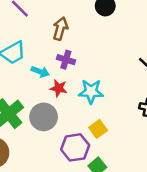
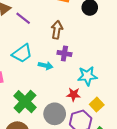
red star: (59, 88) -> (74, 95), moved
gray circle: (44, 117) -> (55, 114), moved

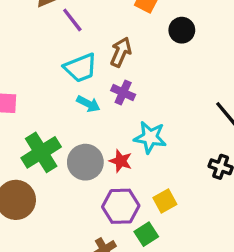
cyan trapezoid: (22, 53) -> (81, 68), moved
yellow square: (97, 105) -> (165, 201), moved
gray circle: (55, 114) -> (85, 162), moved

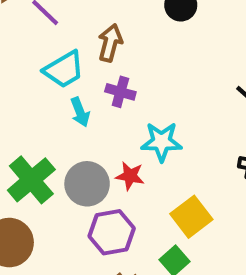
cyan arrow: (88, 104) -> (80, 112), turned 50
yellow square: (165, 201) -> (191, 217), size x1.4
purple hexagon: (121, 206) -> (112, 232), moved

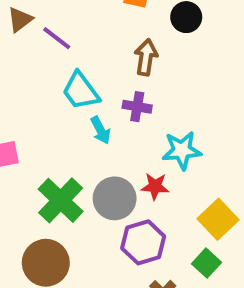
brown arrow: (110, 43) -> (146, 57), moved
cyan trapezoid: (64, 69) -> (81, 91), turned 90

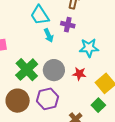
red star: (155, 186) -> (79, 74), moved
purple hexagon: (143, 242) -> (48, 99), moved

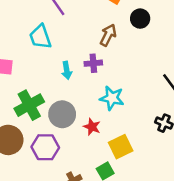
cyan trapezoid: (40, 15) -> (40, 37), moved
purple cross: (68, 25) -> (93, 63), turned -32

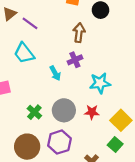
green cross: (29, 105) -> (34, 112), size x0.6

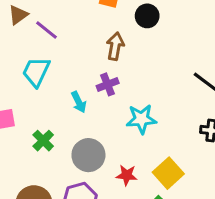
cyan trapezoid: (24, 53) -> (36, 72), turned 60
green cross: (34, 112) -> (43, 141), moved
red star: (92, 112) -> (127, 175), moved

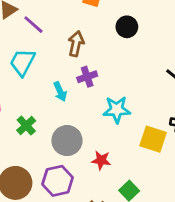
black circle: (147, 16) -> (127, 27), moved
brown arrow: (115, 46) -> (76, 44), moved
yellow square: (168, 173) -> (153, 139), moved, turned -32

